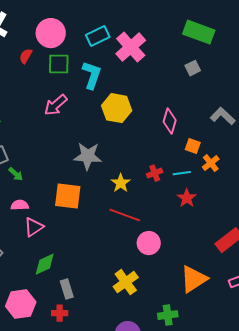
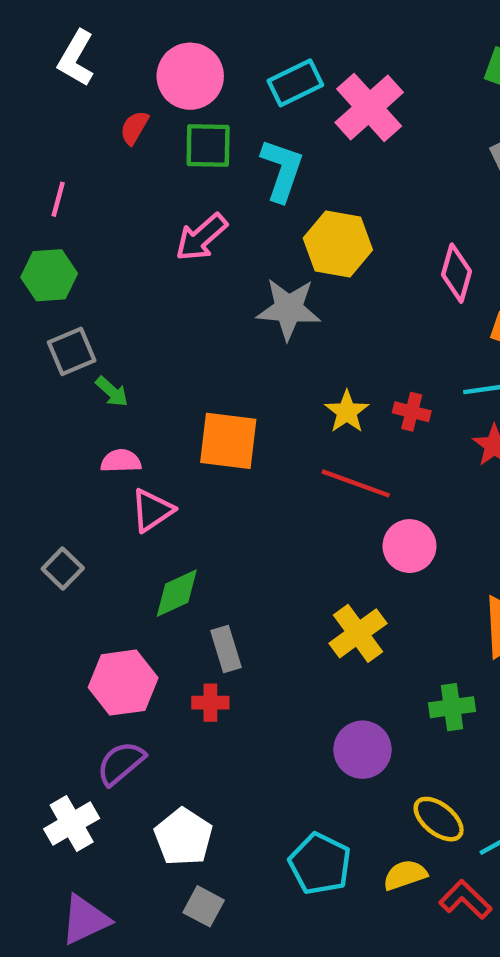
gray star: (88, 156) -> (289, 309), moved
red cross: (155, 173) -> (412, 412), moved, turned 35

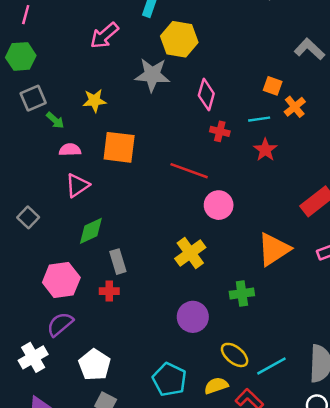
pink diamond: (456, 273) -> (206, 95), moved
yellow star: (347, 412) -> (95, 101), moved, turned 30
pink semicircle: (121, 461) -> (70, 150), moved

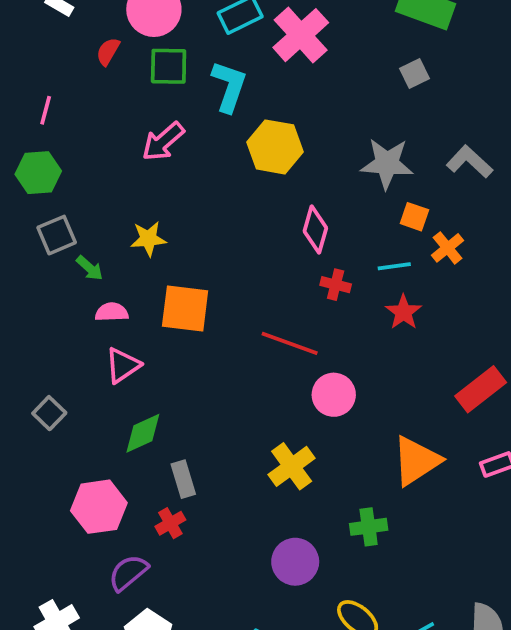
gray star: (152, 75) -> (387, 163), moved
red cross: (109, 291) -> (170, 523), turned -30
purple semicircle: (60, 324) -> (128, 573), moved

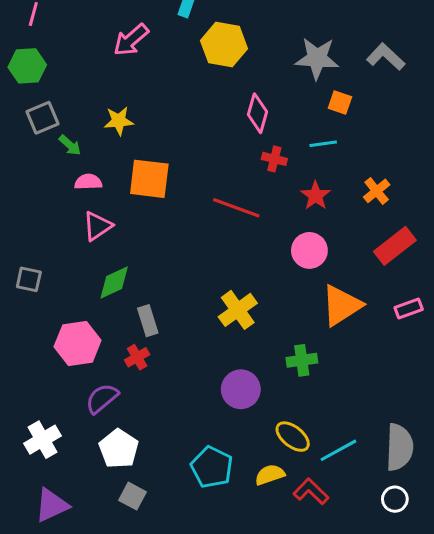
orange cross: (448, 248) -> (377, 191), moved
red star: (403, 312) -> (316, 196), moved
pink circle: (334, 395) -> (309, 250), moved
gray square: (49, 413) -> (29, 279), moved, turned -32

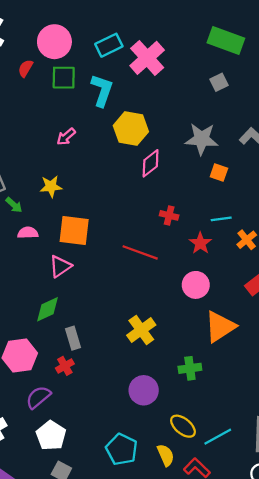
pink arrow: (131, 40) -> (66, 137), moved, size x0.7
pink diamond: (258, 113) -> (151, 163), moved, turned 36
cyan line: (323, 144) -> (221, 219), moved
pink triangle: (97, 226) -> (60, 266), moved
yellow semicircle: (270, 475) -> (166, 455), turned 85

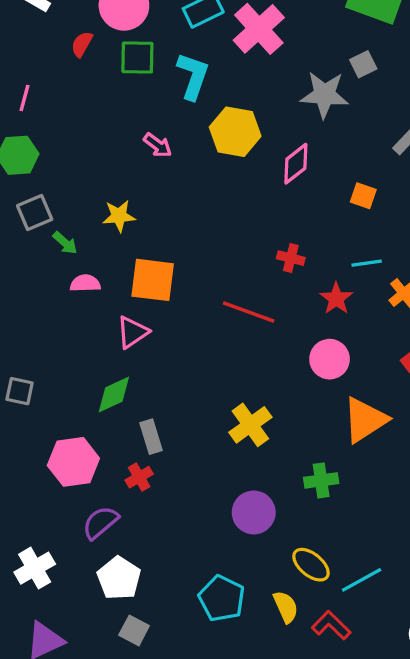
pink arrow: (66, 137) -> (158, 145), moved, turned -102
gray star: (202, 139) -> (324, 95), moved
pink diamond: (151, 163) -> (296, 164), moved

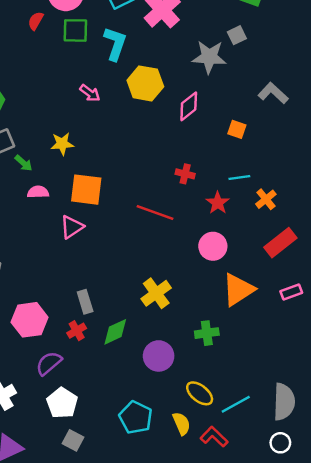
green diamond: (114, 395) -> (115, 332), moved

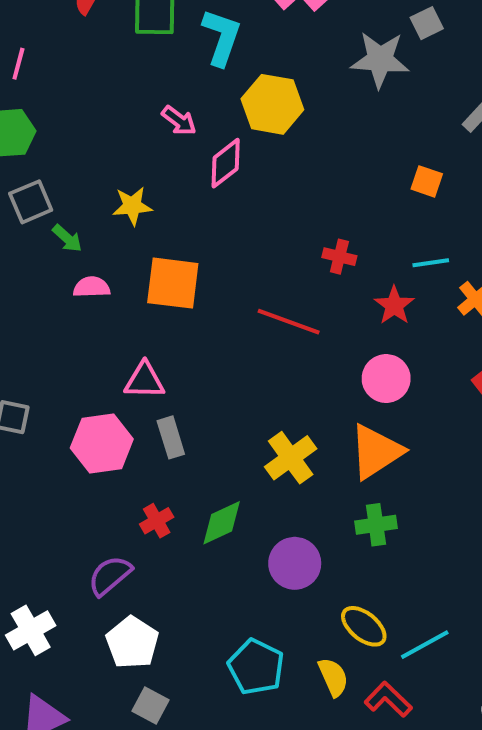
pink diamond: (189, 106) -> (226, 163), moved
pink triangle: (72, 227) -> (144, 381), moved, turned 35
orange triangle: (238, 290) -> (376, 452), moved
gray rectangle: (85, 302) -> (171, 437), moved
pink hexagon: (30, 320) -> (102, 444), moved

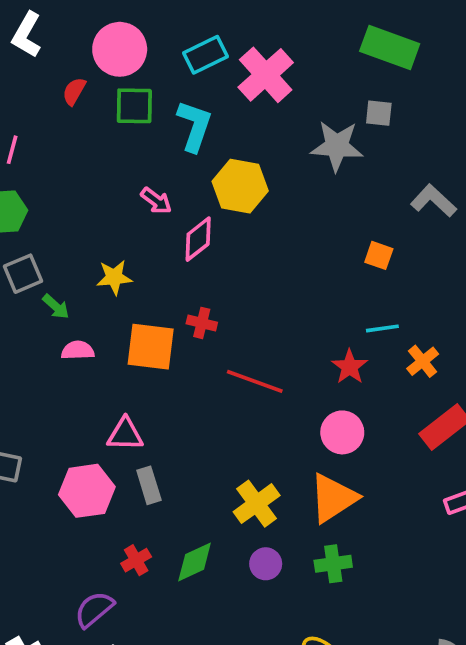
gray square: (427, 23) -> (379, 113), turned 32
red cross: (339, 257) -> (202, 323), moved
purple circle: (295, 563) -> (266, 564), moved, size x0.7

